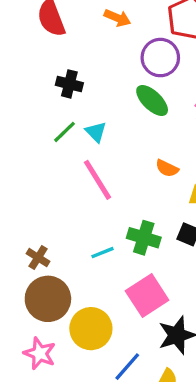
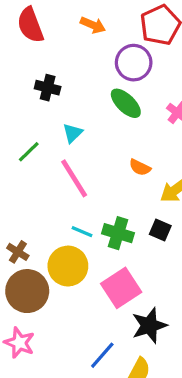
green line: (64, 132) -> (29, 152), moved
cyan triangle: (96, 132) -> (73, 133), turned 30
cyan line: (102, 253) -> (82, 232), moved, turned 45
yellow circle: (91, 329) -> (68, 266), moved

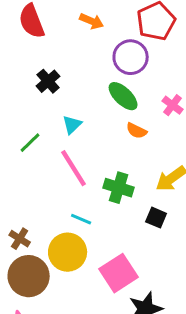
black cross: (48, 88) -> (48, 81), turned 35
orange semicircle: (140, 167) -> (137, 131), moved
green cross: (118, 233) -> (119, 188), moved

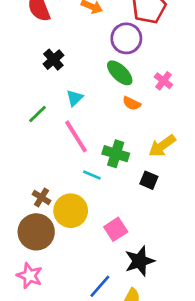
cyan line: (81, 219) -> (92, 175), moved
brown cross: (20, 239) -> (41, 197), moved
pink square: (119, 273) -> (116, 229), size x0.7

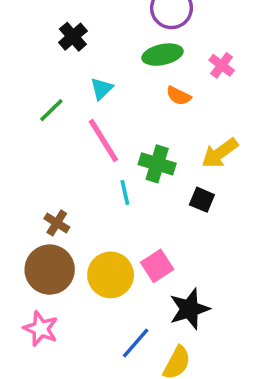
green ellipse: (120, 73) -> (162, 55), turned -56
cyan line: (92, 175) -> (125, 193), turned 54
yellow circle: (71, 211) -> (111, 275), moved

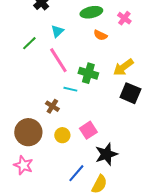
cyan line: (125, 193) -> (70, 89), turned -64
black square: (202, 200) -> (130, 93), moved, size x1.5
brown cross: (57, 223) -> (52, 106), moved
yellow circle: (111, 275) -> (62, 135), size x0.6

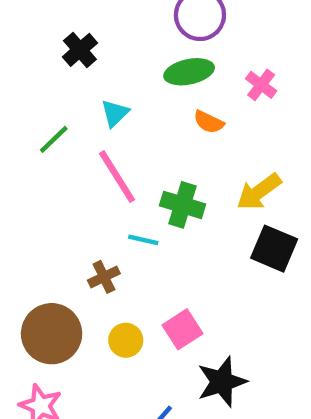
brown cross: (52, 106) -> (104, 277), turned 32

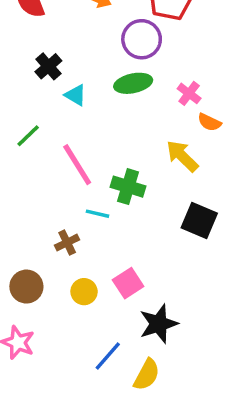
cyan triangle: (115, 113) -> (76, 95), moved, turned -45
orange semicircle: (209, 122) -> (209, 122), moved
yellow arrow: (259, 192) -> (182, 156), moved, turned 81
brown circle: (52, 334) -> (26, 287), size x0.7

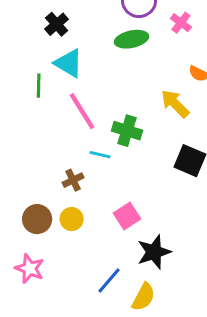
pink cross: (189, 93) -> (181, 23), moved
cyan triangle: (76, 95) -> (69, 63), moved, size x1.5
green line: (28, 136) -> (39, 86), turned -45
yellow circle: (84, 292) -> (72, 219), moved

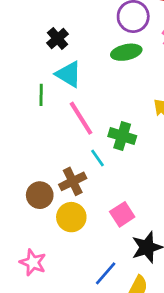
cyan line: (100, 155) -> (97, 158), turned 42
brown cross: (73, 180) -> (73, 181), size x1.4
brown circle: (37, 219) -> (40, 195), moved
yellow circle: (72, 219) -> (71, 217), size x1.4

